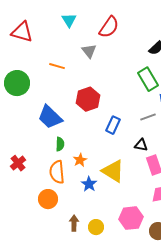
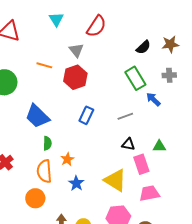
red hexagon: (88, 99) -> (75, 77), moved
gray line: (148, 117) -> (125, 116), moved
blue rectangle: (113, 125) -> (86, 115), moved
yellow triangle: (113, 171) -> (115, 180), moved

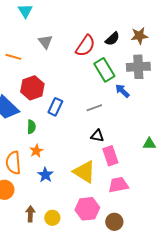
red semicircle: (96, 26) -> (85, 46), moved
gray cross: (169, 75) -> (138, 67), size x1.6
red hexagon: (75, 77) -> (32, 88), moved
green semicircle: (47, 143) -> (31, 127), moved
green triangle: (159, 146) -> (149, 144), moved

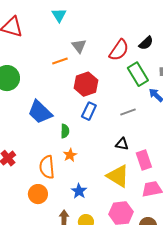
orange line: (13, 57) -> (60, 61), moved, turned -35
red hexagon: (32, 88) -> (86, 84), moved
black triangle: (97, 136) -> (122, 144), moved
blue star: (45, 175) -> (79, 191), moved

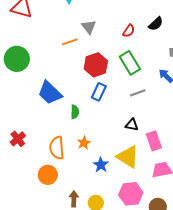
red semicircle: (119, 50) -> (129, 31), size x0.6
green rectangle: (138, 74) -> (130, 63), moved
orange star: (70, 155) -> (84, 143), moved
blue star: (79, 191) -> (101, 165), moved

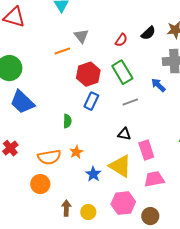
blue trapezoid: (50, 93) -> (22, 102), moved
orange semicircle: (57, 148) -> (49, 157), turned -95

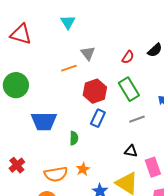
blue trapezoid: (22, 102) -> (44, 121), moved, turned -44

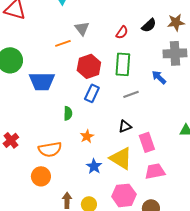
green rectangle: (129, 89) -> (123, 64), turned 35
blue trapezoid: (44, 121) -> (42, 81), moved
black triangle: (131, 151) -> (125, 126), turned -32
orange star: (83, 169) -> (87, 136), moved

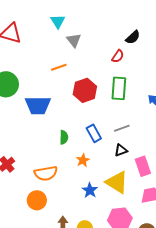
black semicircle: (149, 25) -> (133, 37), moved
gray triangle: (82, 28) -> (74, 40), moved
blue rectangle: (92, 93) -> (94, 133), moved, turned -54
gray line: (131, 94) -> (122, 128), moved

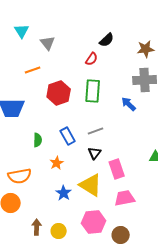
cyan triangle: (58, 21) -> (22, 31), moved
black triangle: (121, 150) -> (95, 153), turned -32

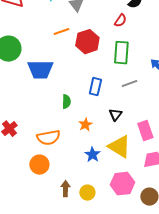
red hexagon: (59, 93) -> (87, 42), moved
gray line: (96, 131) -> (129, 84), moved
blue rectangle: (68, 136) -> (95, 87), moved, turned 42
black triangle: (95, 153) -> (115, 115), moved

